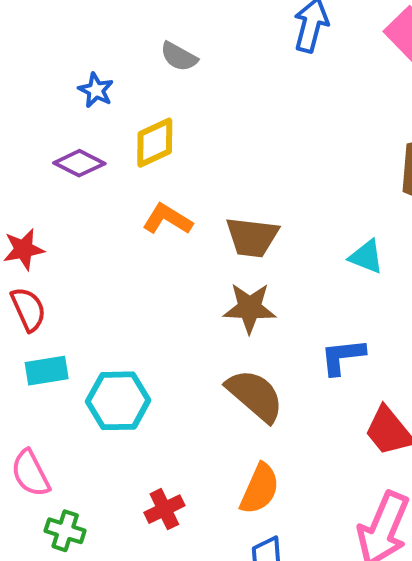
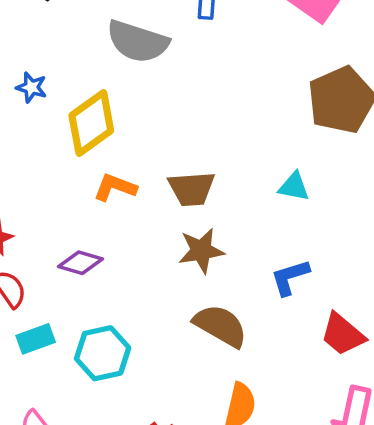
gray semicircle: (179, 57) -> (138, 42), moved, size x1.8
yellow diamond: (155, 143) -> (91, 123), size x1.4
purple diamond: (79, 163) -> (80, 263), moved

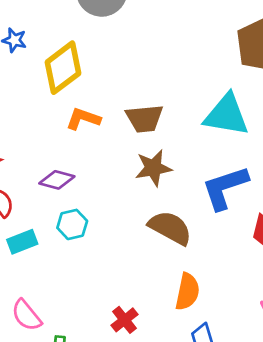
cyan triangle: (294, 187) -> (226, 115), size x1.8
blue L-shape: (290, 277) -> (225, 188), size x1.5
cyan hexagon: (103, 353) -> (72, 224), moved, size x0.7

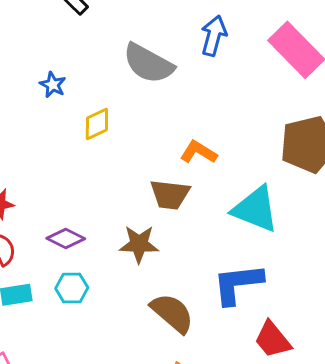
yellow diamond: (63, 68) -> (97, 124), size x0.6
orange L-shape: (83, 119) -> (199, 152), moved
brown star: (153, 168) -> (139, 244), moved

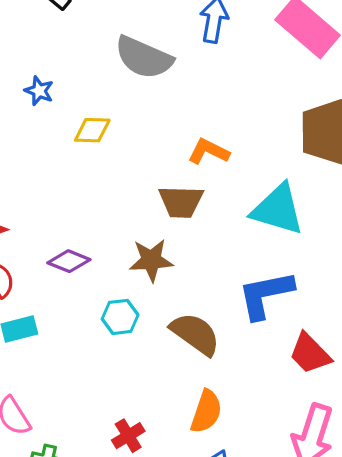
yellow diamond: (97, 124) -> (92, 130), turned 32
cyan hexagon: (72, 288) -> (120, 317), moved

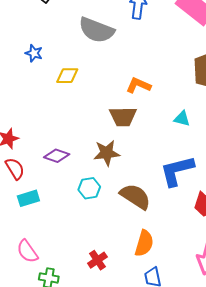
cyan triangle: (278, 209) -> (182, 119), size x0.5

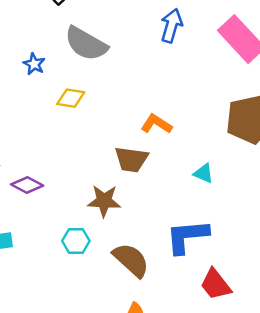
gray semicircle: (96, 30) -> (86, 44), moved
purple diamond: (57, 156) -> (27, 185), moved

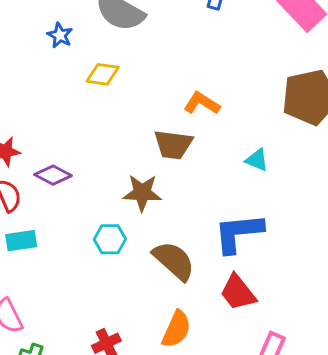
red trapezoid: (216, 284) -> (238, 292), moved

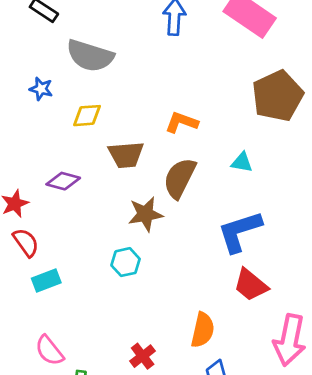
brown trapezoid: (173, 145) -> (126, 155), moved
purple diamond: (53, 175) -> (63, 181), moved
brown semicircle: (174, 261) -> (180, 178), moved, turned -93

